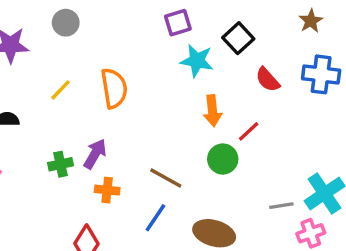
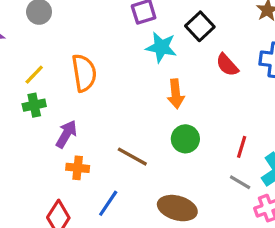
red line: (249, 131) -> (242, 147), moved, turned -30
green cross: (61, 164) -> (34, 105), moved
gray line: (281, 206) -> (240, 182), turned 40
blue line: (155, 218) -> (108, 203), moved

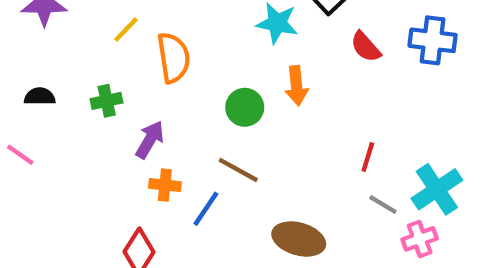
yellow line: (34, 75) -> (126, 30), moved
green circle: (185, 139) -> (245, 107), moved
red line: (242, 147) -> (368, 157), moved
blue line: (108, 203) -> (206, 209), moved

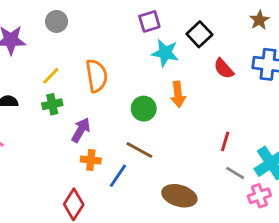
yellow line: (126, 30) -> (51, 76), moved

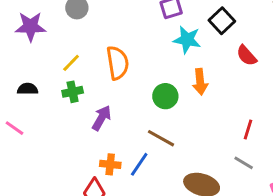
orange cross: (91, 160) -> (110, 164), moved
gray line: (235, 173) -> (244, 163), moved

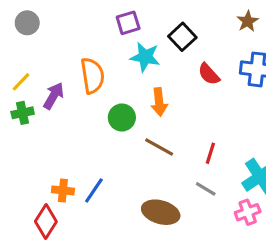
orange semicircle: (117, 63) -> (92, 76), moved
purple arrow: (102, 118) -> (54, 96), moved
brown line: (161, 138) -> (159, 147), moved

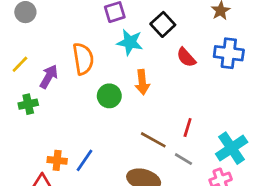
green cross: (23, 113) -> (28, 104), moved
brown line: (159, 147) -> (153, 140), moved

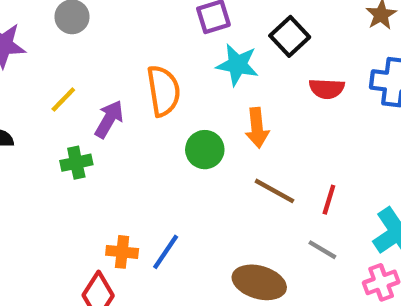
red semicircle: (186, 57) -> (327, 89), turned -45
brown line: (153, 140) -> (274, 191), moved

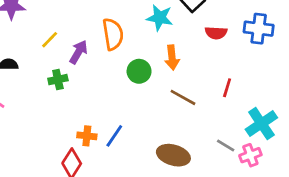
red line: (329, 200) -> (227, 88), moved
gray line: (322, 250) -> (226, 146), moved

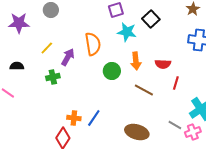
red semicircle: (216, 33) -> (163, 64), moved

